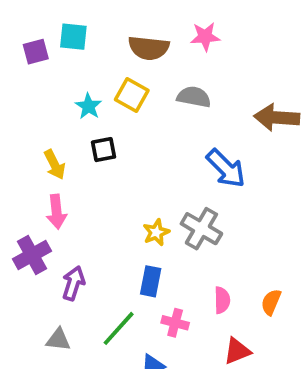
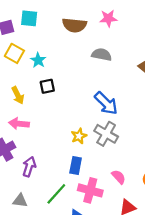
yellow square: (132, 95) -> (14, 53), moved
blue arrow: (226, 168) -> (106, 103), moved
pink arrow: (56, 212) -> (19, 124), turned 102
pink semicircle: (222, 300) -> (119, 177), turned -42
pink cross: (175, 323) -> (90, 190), size x1.5

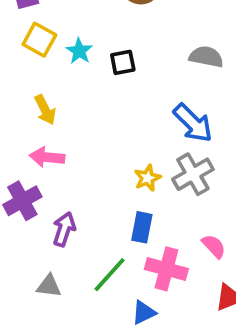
gray semicircle: (102, 55) -> (206, 57), moved
black square: (47, 86) -> (123, 62), moved
gray cross: (106, 134) -> (193, 174), turned 30

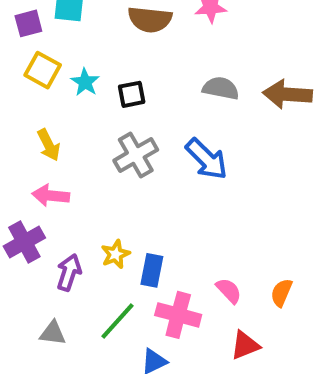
gray cross: (193, 174) -> (136, 155), moved
yellow star: (147, 178) -> (115, 254), moved

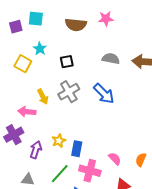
yellow square: (43, 70) -> (23, 64), moved
cyan star: (85, 82) -> (40, 49), moved
yellow arrow: (49, 145) -> (43, 97), moved

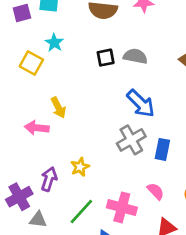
gray semicircle: (111, 59) -> (135, 56), moved
black square: (67, 62) -> (106, 58), moved
gray cross: (69, 92) -> (131, 140), moved
purple cross: (14, 135) -> (19, 197), moved
blue rectangle: (77, 149) -> (162, 149), moved

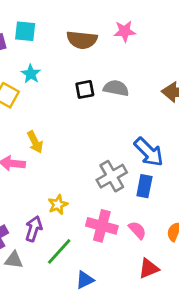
blue arrow: (141, 103) -> (149, 152), moved
purple arrow: (49, 179) -> (34, 229), moved
pink cross: (122, 207) -> (102, 226), moved

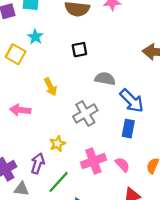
gray semicircle: (116, 88) -> (105, 79), moved
yellow arrow: (35, 142) -> (50, 87), moved
gray cross: (112, 176) -> (85, 113), moved
pink cross: (102, 226) -> (93, 161), turned -35

